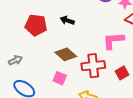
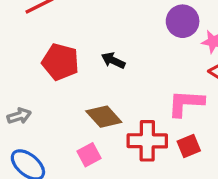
red square: (122, 73) -> (189, 146), moved
pink square: (60, 78) -> (89, 155), turned 32

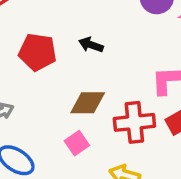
brown diamond: (104, 117) -> (88, 103), turned -42

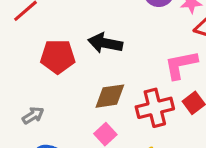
black arrow: (91, 45) -> (105, 43), size x1.5

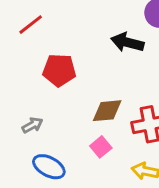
black arrow: (105, 43) -> (127, 42), moved

